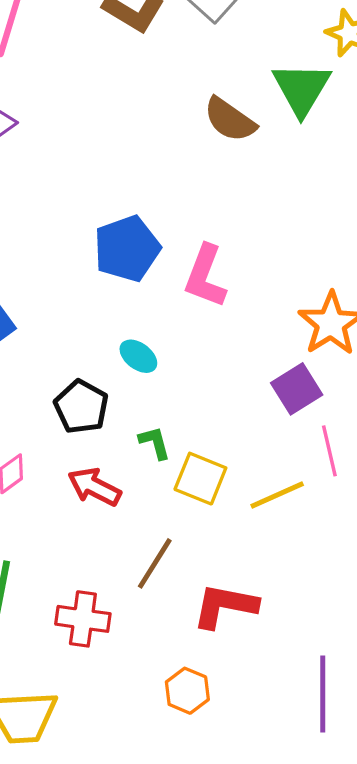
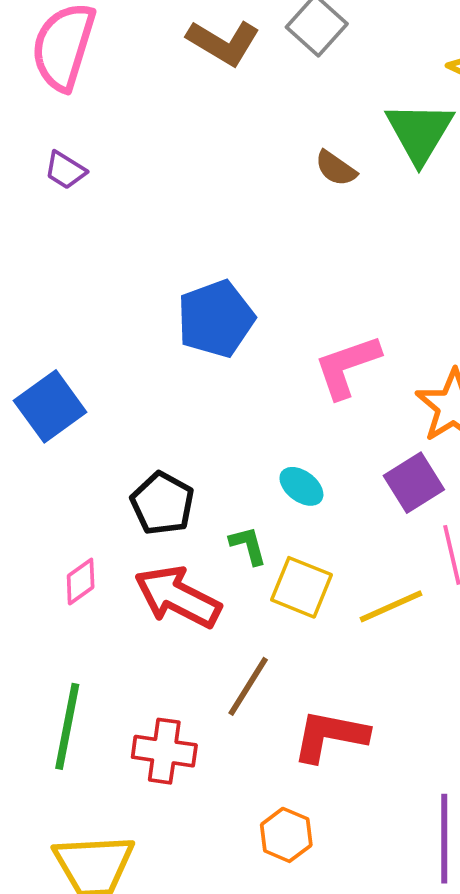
brown semicircle: (230, 120) -> (336, 168), size x0.7
pink L-shape: (205, 276) -> (347, 366), moved, turned 50
cyan ellipse: (138, 356) -> (301, 486), moved
red arrow: (94, 487) -> (178, 597), size x1.4

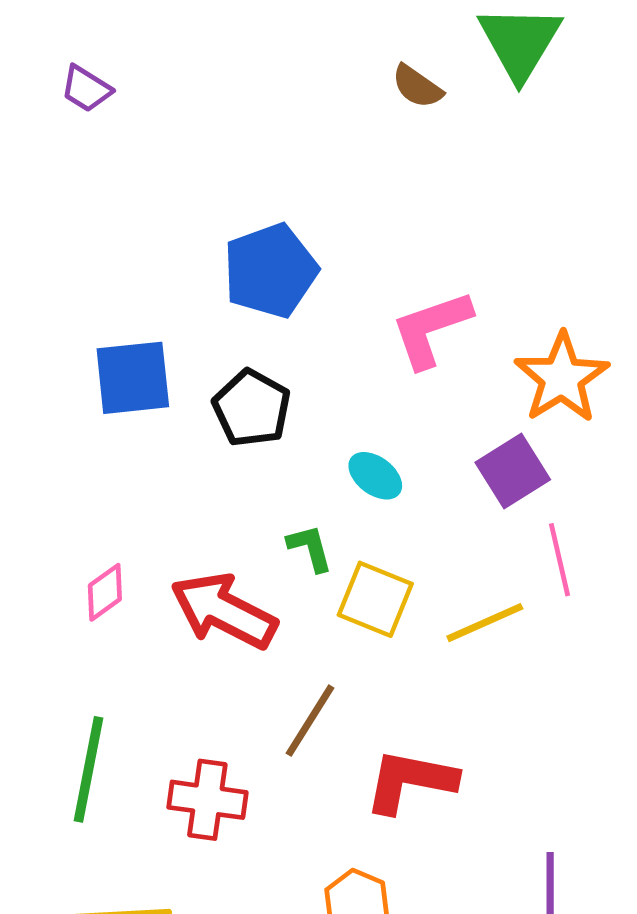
blue square: (50, 406) -> (133, 378), moved, turned 30
black pentagon: (162, 504) -> (252, 408), moved

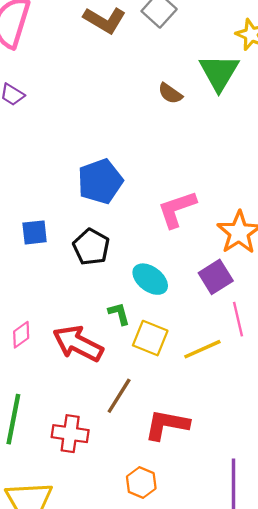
blue square: (133, 378) -> (35, 232), size x0.7
cyan ellipse: (375, 476) -> (150, 279), size x1.4

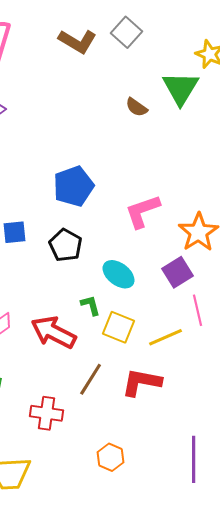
red L-shape: (167, 425) -> (142, 382), moved

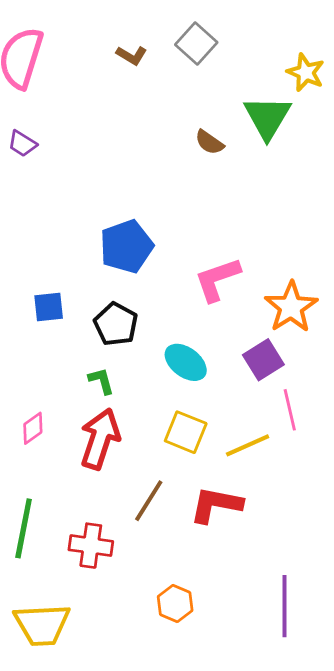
brown L-shape: (78, 41) -> (132, 55), size x0.6
green L-shape: (91, 305) -> (101, 381), moved
red arrow: (54, 332) -> (100, 439), turned 81

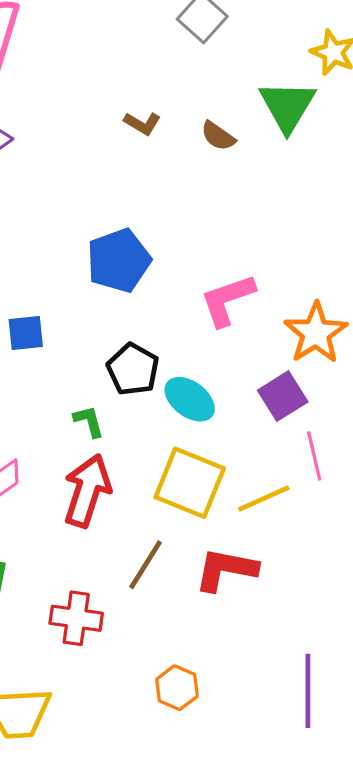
brown L-shape: (132, 55) -> (142, 123), moved
black pentagon: (116, 324) -> (133, 369), moved
yellow square: (186, 432) -> (190, 483), size x1.4

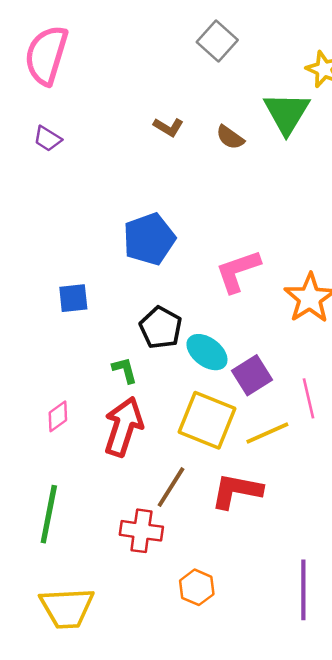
purple square: (283, 396) -> (252, 375), moved
red cross: (76, 618) -> (141, 531), moved

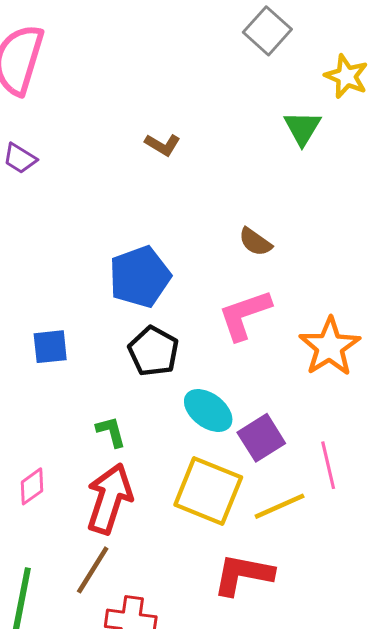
gray square: (217, 41) -> (267, 31), moved
green triangle: (287, 113) -> (302, 128), size x0.7
brown semicircle: (230, 137) -> (255, 242), moved
black pentagon: (161, 328) -> (153, 351), moved
brown line: (171, 487) -> (93, 570), moved

